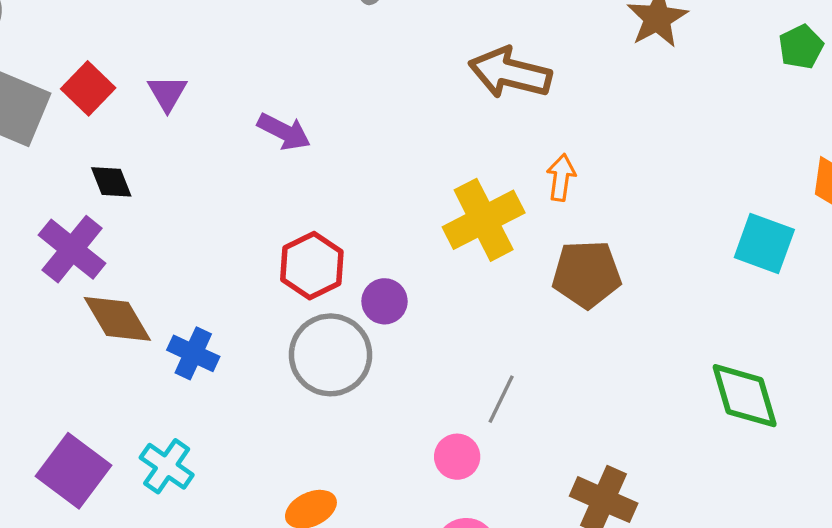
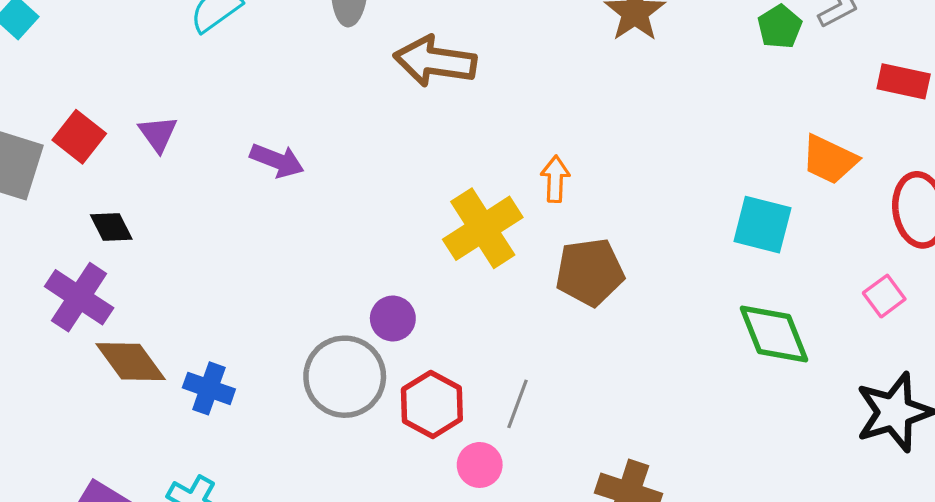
brown arrow: (510, 73) -> (435, 61), moved
red hexagon: (312, 266) -> (432, 404), moved
green diamond: (745, 396) -> (774, 334), moved

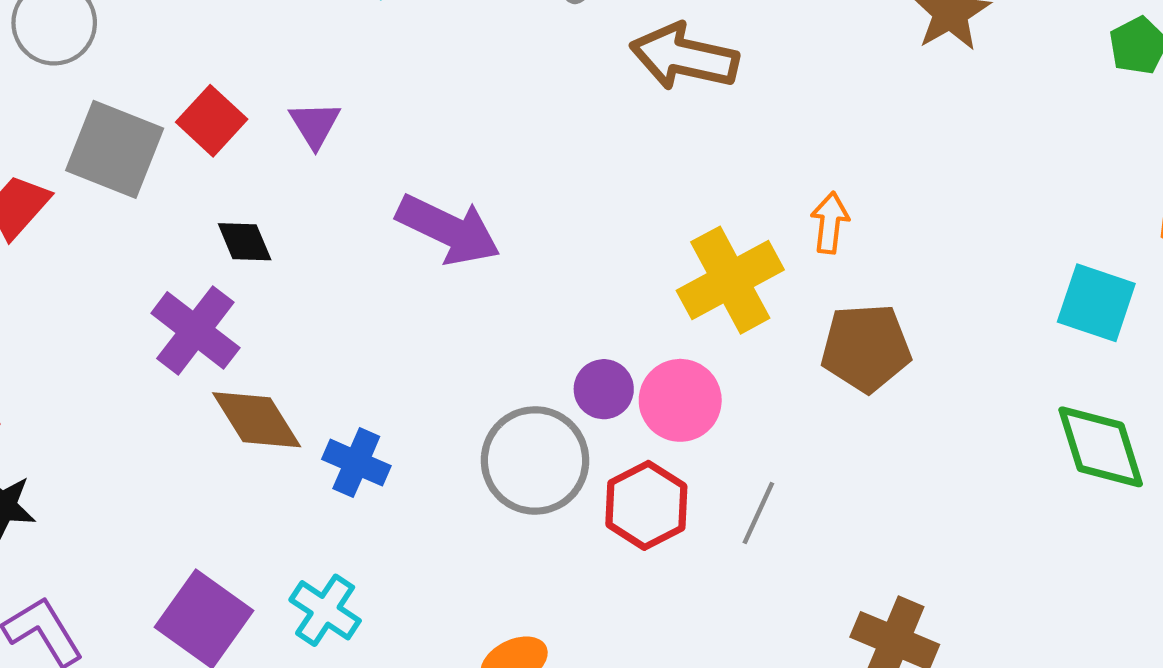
purple arrow: (277, 161) -> (448, 230), moved, size x1.5
pink circle: (480, 465) -> (680, 400), moved, size x1.4

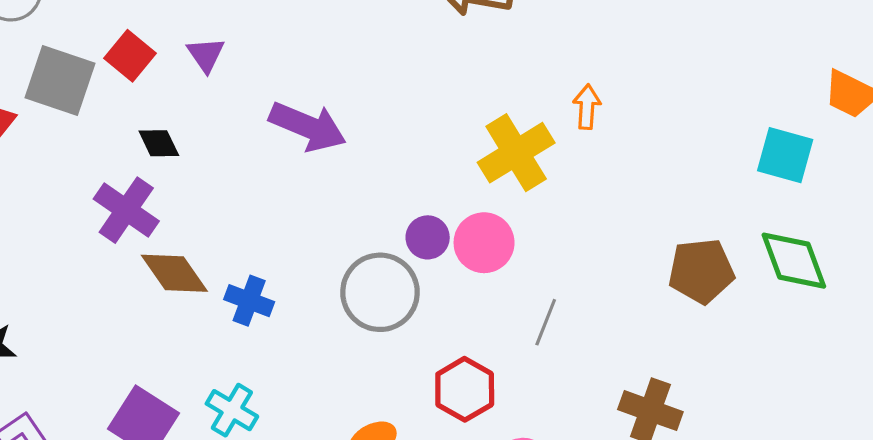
brown pentagon: (866, 348) -> (701, 271), moved
red hexagon: (646, 505) -> (465, 389), moved

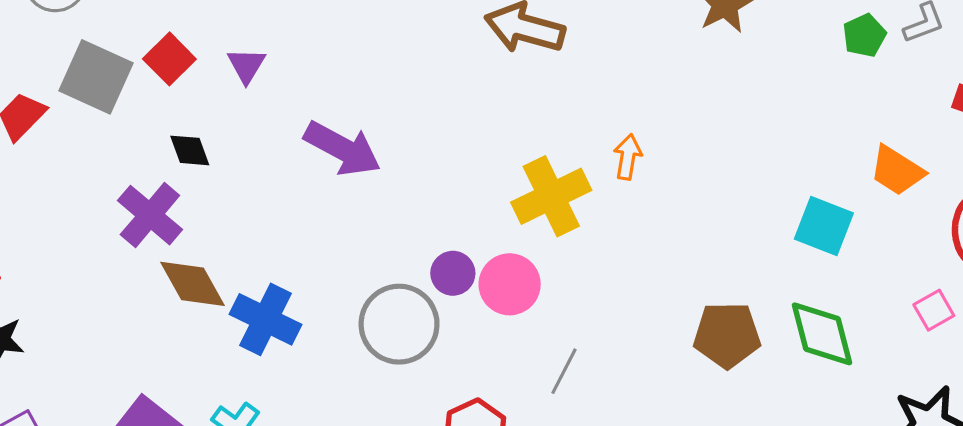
blue cross: (249, 301) -> (266, 319), size x1.4

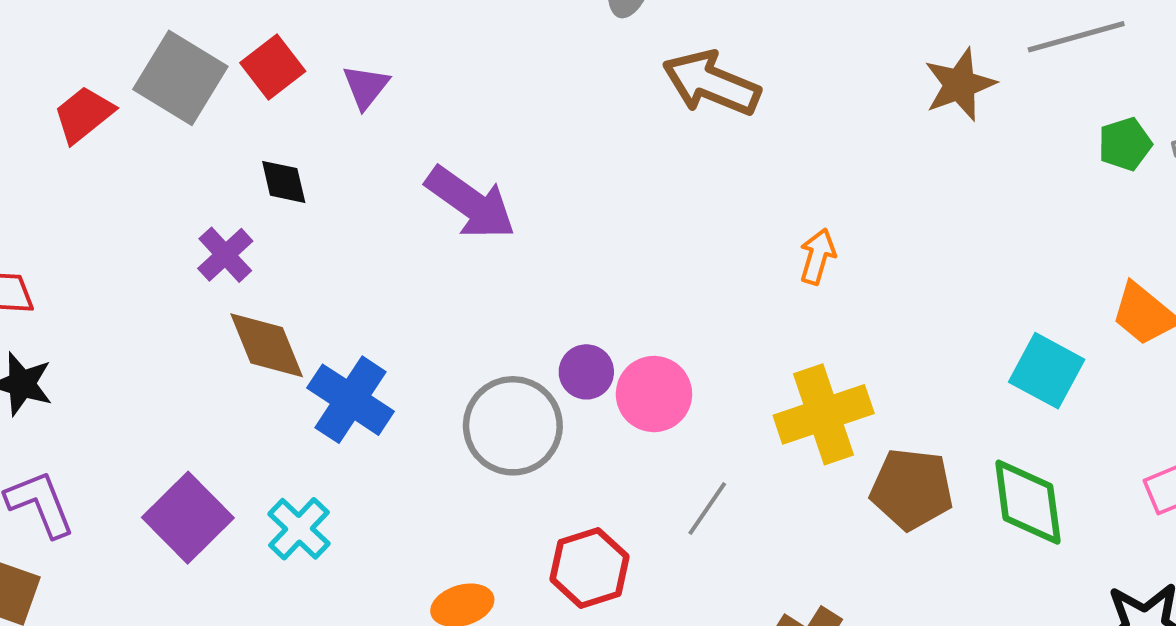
yellow cross: (551, 196) -> (824, 414), moved
purple cross: (150, 215) -> (225, 255), size x0.7

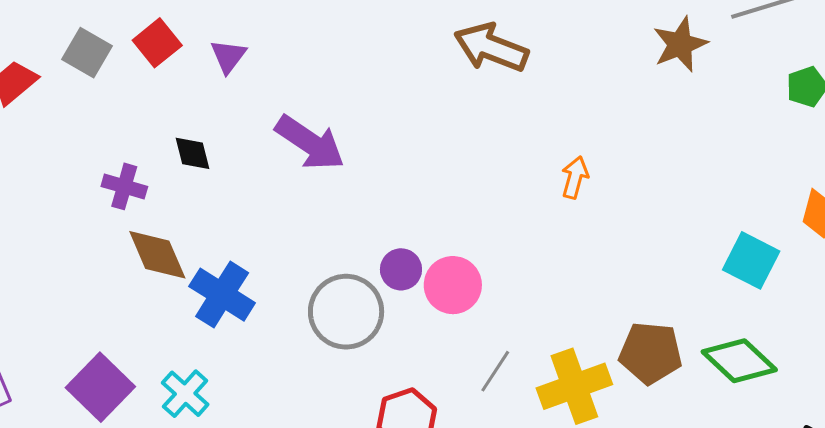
gray square: (180, 78) -> (87, 53), size x0.7
black diamond: (284, 182) -> (192, 153), moved
purple cross: (225, 255) -> (124, 186), turned -30
yellow cross: (824, 414) -> (574, 386), moved
green diamond: (1028, 502) -> (739, 361), turned -38

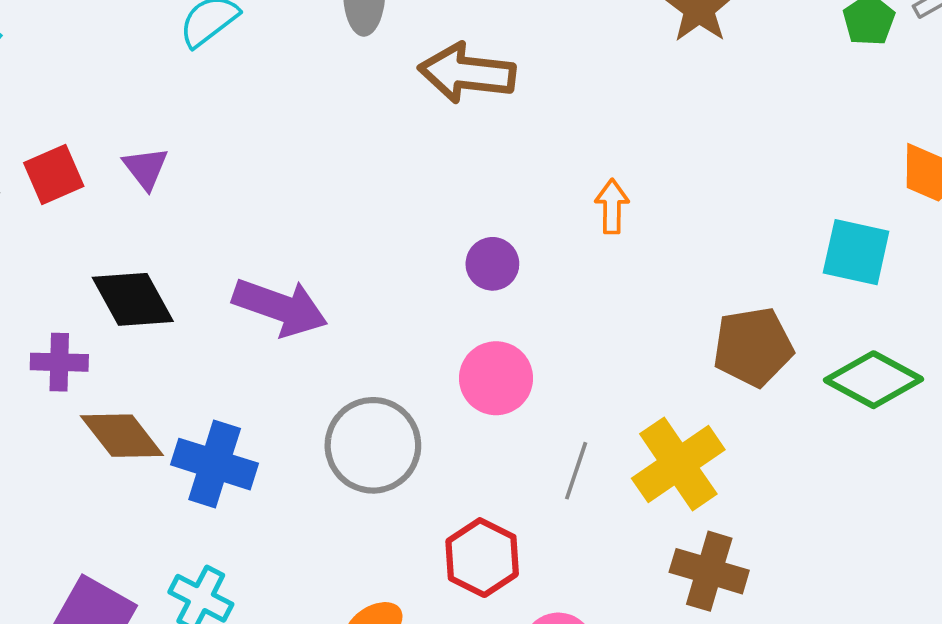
red square: (157, 43) -> (54, 174), turned 30
purple arrow: (310, 143) -> (280, 307), moved
black diamond: (192, 153) -> (133, 299), size x1.6
purple circle: (401, 269) -> (492, 264), moved
brown pentagon: (651, 353) -> (753, 347), moved

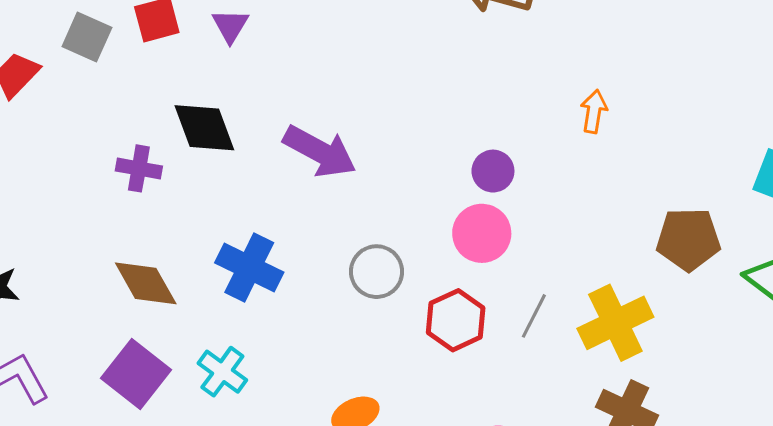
purple circle: (492, 264) -> (493, 171), moved
brown diamond: (122, 436) -> (146, 283), moved
gray circle: (373, 445) -> (377, 272), size x0.7
red hexagon: (482, 558) -> (456, 320), moved

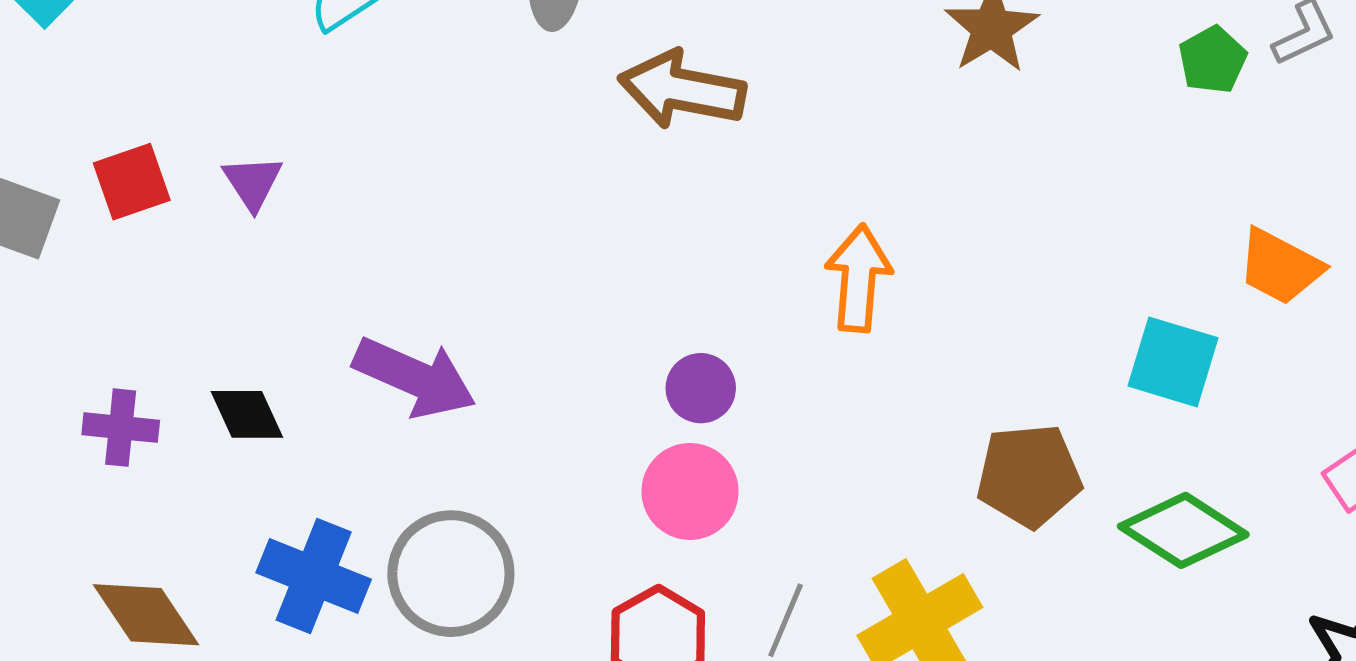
orange arrow: (594, 111) -> (858, 278), size x1.5
black diamond: (204, 128) -> (247, 414), moved, size x0.7
gray circle: (377, 272) -> (451, 574), moved, size x1.4

